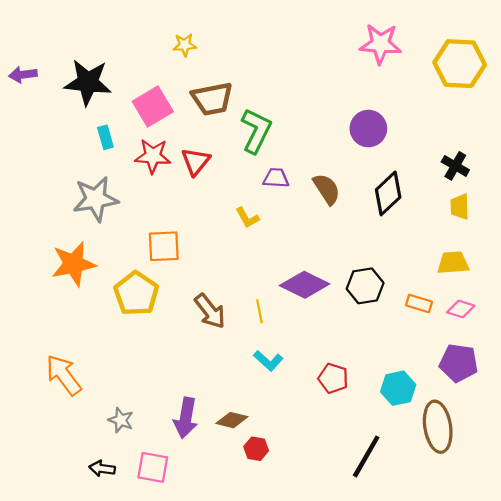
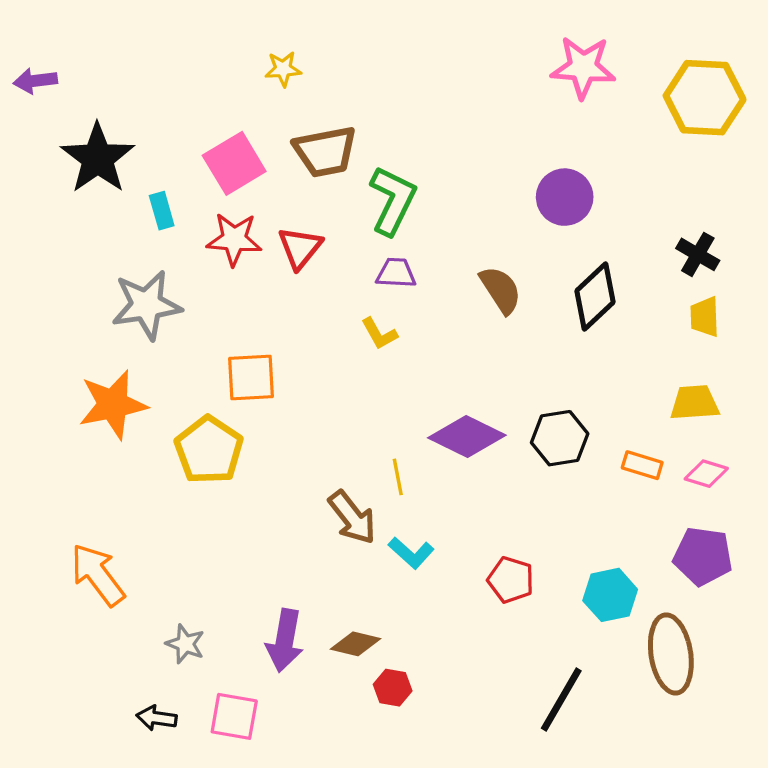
purple arrow: (23, 75) -> (35, 81), moved
black star: (88, 82) -> (98, 158), moved, turned 30
purple trapezoid: (276, 178) -> (396, 273), moved
brown arrow: (210, 311) -> (352, 517), moved

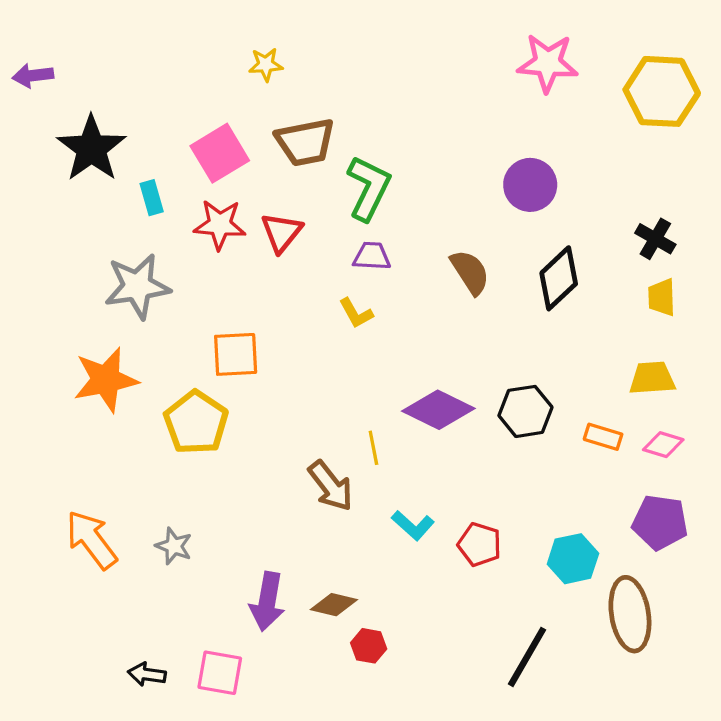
cyan L-shape: (411, 553) -> (413, 525), moved
gray star: (185, 644) -> (174, 546), moved

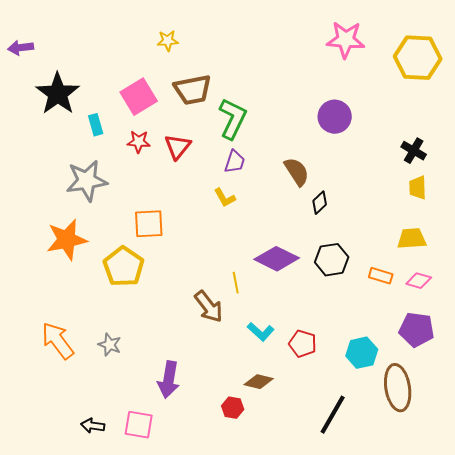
red star: (220, 225) -> (139, 142), size x0.7
purple trapezoid: (372, 256) -> (235, 162), turned 105
black diamond: (559, 278) -> (320, 203), moved, size x0.6
brown diamond: (334, 605) -> (259, 382), moved

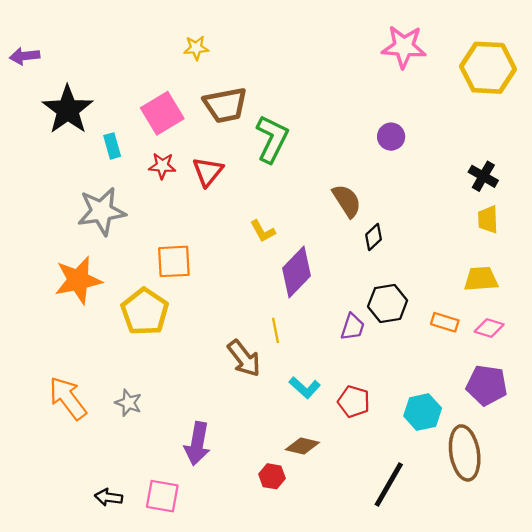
purple circle: (335, 117) -> (391, 137), size x0.7
purple trapezoid: (235, 162) -> (353, 327), moved
purple diamond: (277, 259) -> (297, 272), moved, turned -72

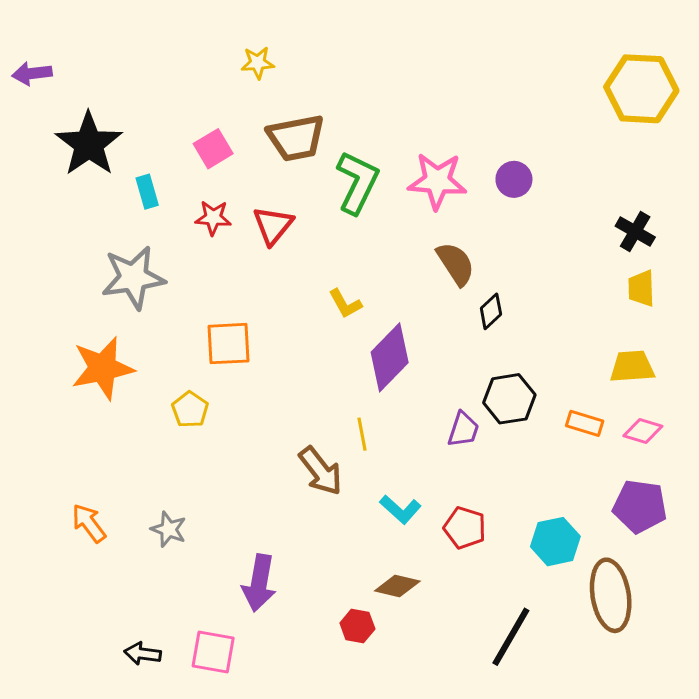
pink star: (404, 47) -> (437, 181), moved
pink square: (162, 113) -> (213, 149), size x0.7
yellow pentagon: (145, 312) -> (190, 410), size x0.6
orange arrow: (68, 398) -> (89, 523), size x0.7

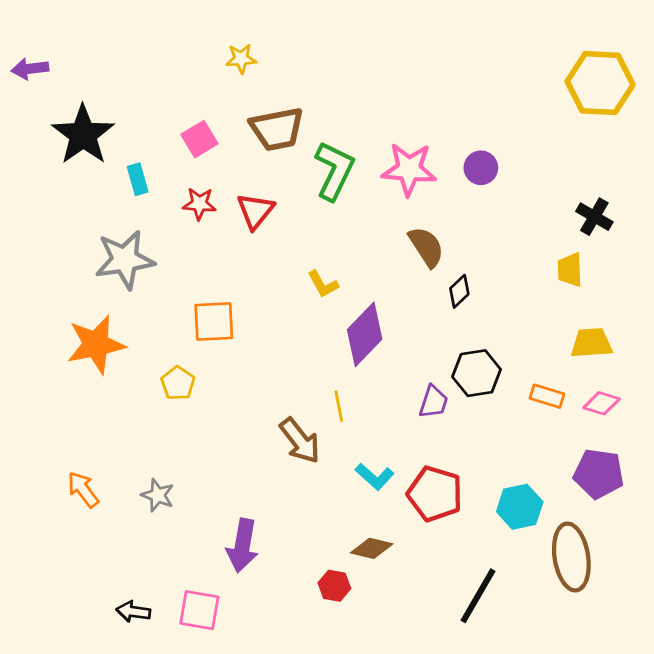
yellow trapezoid: (641, 288) -> (570, 270), moved
red pentagon: (465, 528) -> (435, 494), size x1.4

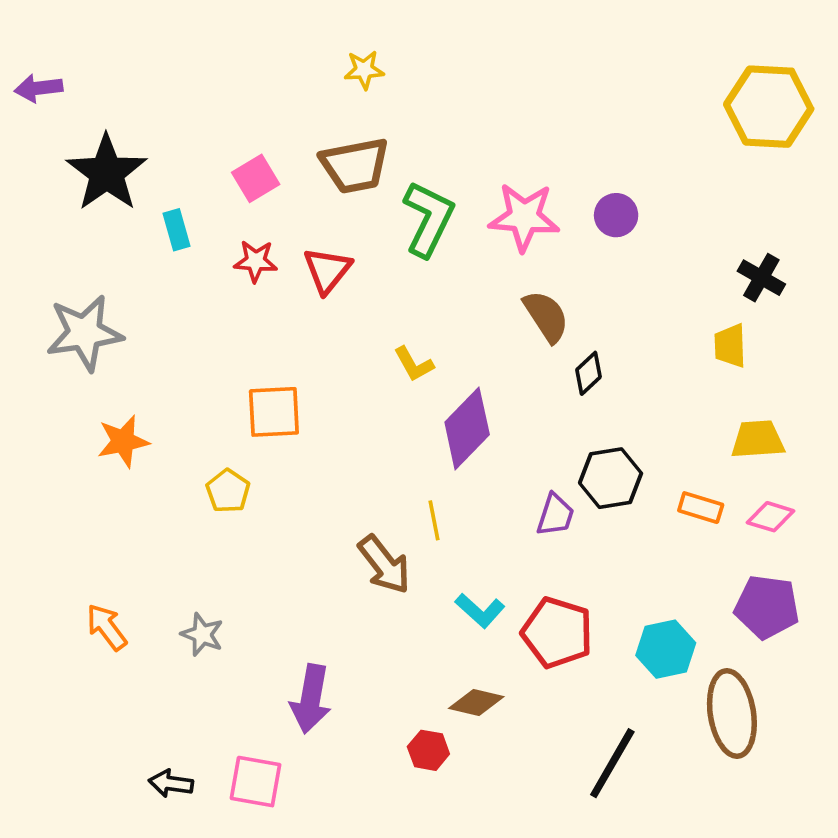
yellow star: (241, 59) -> (364, 70), moved
gray star: (125, 260) -> (85, 333), moved
orange star: (96, 344) -> (123, 441), size x0.7

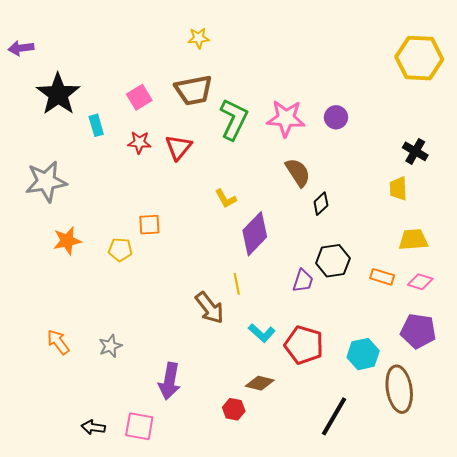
orange square: (274, 412) -> (149, 225), size x0.7
yellow pentagon: (228, 491) -> (120, 250), moved, turned -30
gray star: (202, 634) -> (110, 346), turned 30

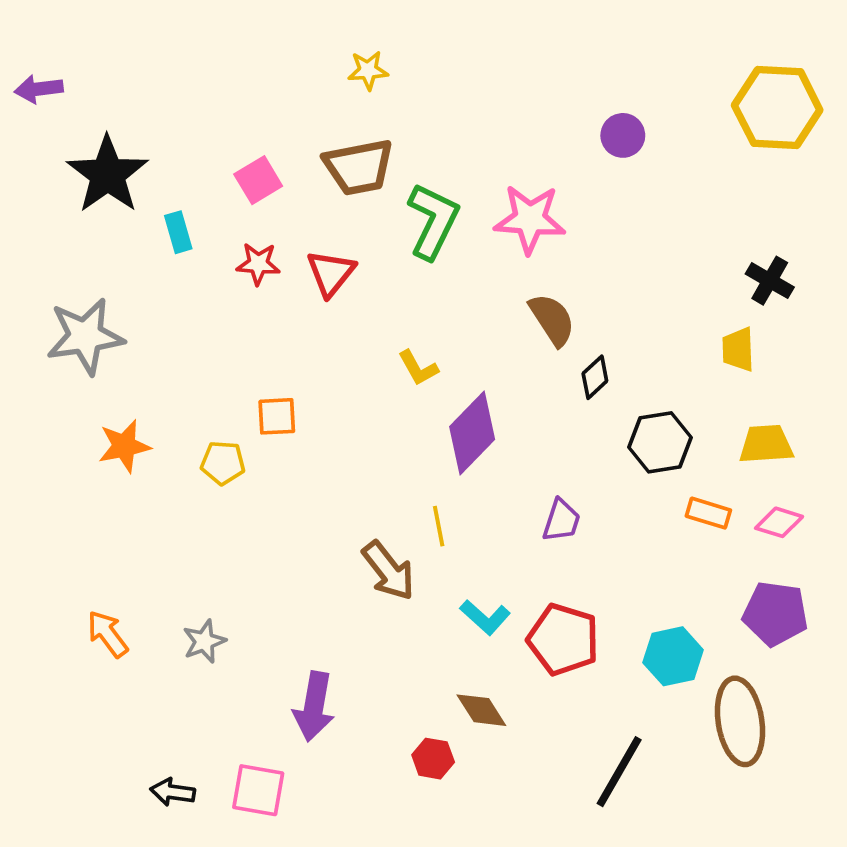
purple circle: (336, 117) -> (623, 135), moved
black hexagon: (333, 261) -> (660, 442), moved
brown diamond: (260, 383) -> (481, 710), turned 44

